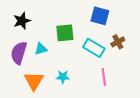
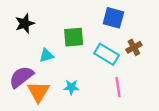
purple semicircle: (19, 53) -> (21, 77), moved, turned 35

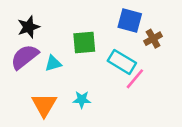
brown cross: (134, 47) -> (153, 39), moved
purple semicircle: (21, 77) -> (25, 57), moved
pink line: (118, 87) -> (135, 79), moved, turned 48

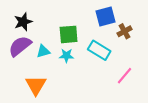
blue square: (130, 20) -> (105, 16), turned -30
pink line: (135, 79) -> (124, 76), moved
cyan star: (82, 100) -> (66, 56), moved

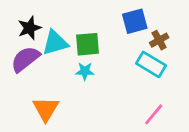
cyan rectangle: (99, 50) -> (151, 64), moved
cyan triangle: (43, 51) -> (55, 43), moved, size x1.5
pink line: (124, 76) -> (154, 114), moved

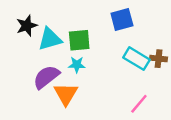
brown cross: (159, 40) -> (159, 59), moved, turned 35
purple semicircle: (25, 59) -> (46, 77), moved
orange triangle: (46, 109) -> (66, 94), moved

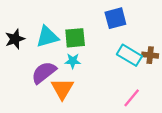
black star: (27, 26) -> (15, 39), moved

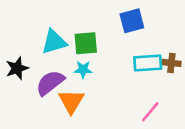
black star: (15, 39) -> (17, 68), moved
cyan rectangle: (129, 55) -> (148, 63), turned -35

